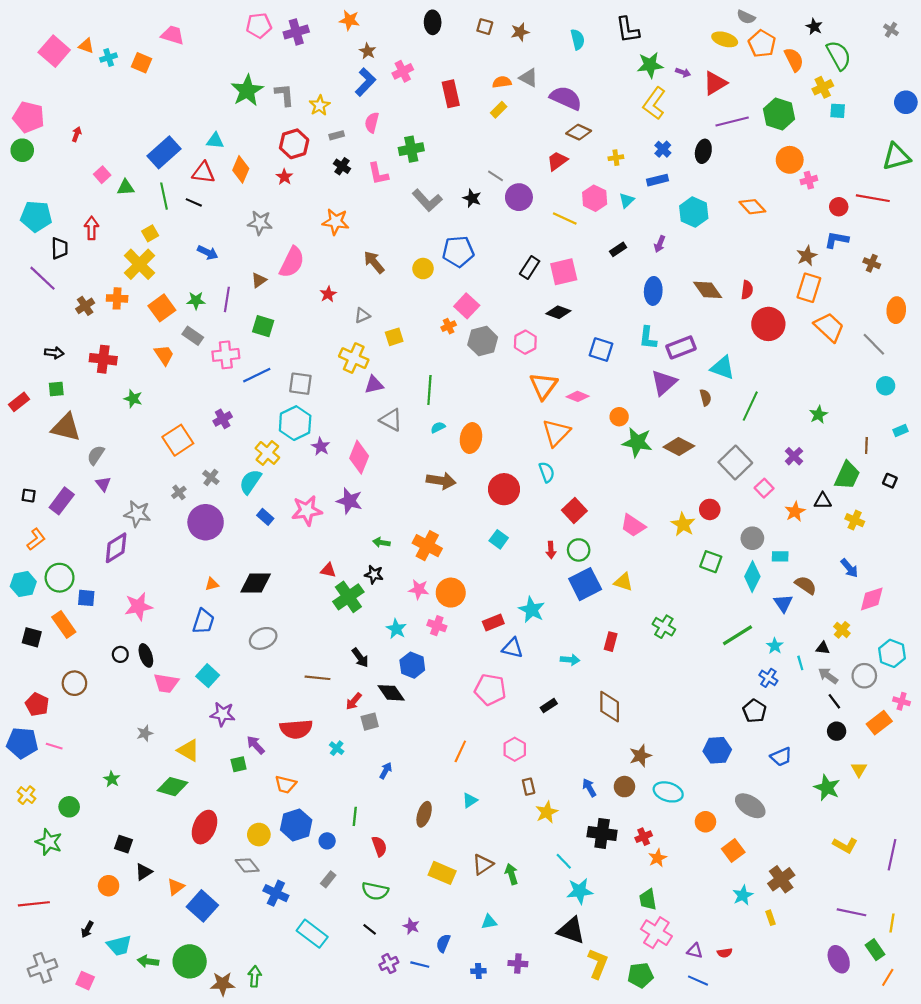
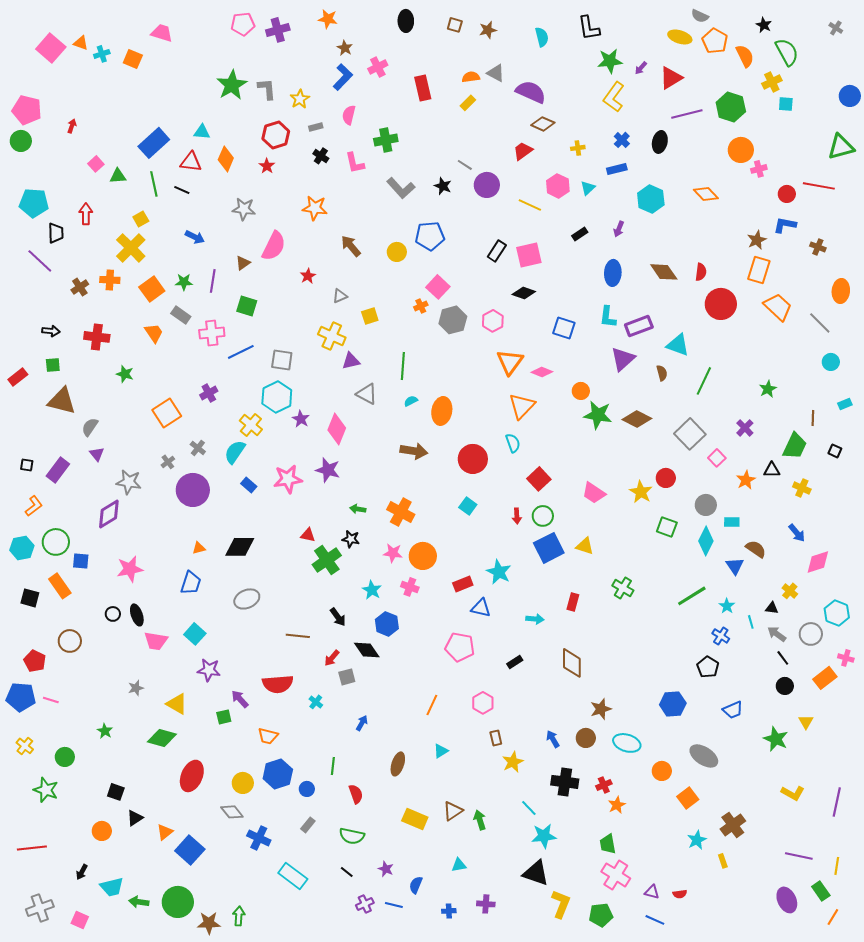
purple arrow: (683, 72) -> (641, 68), turned 112

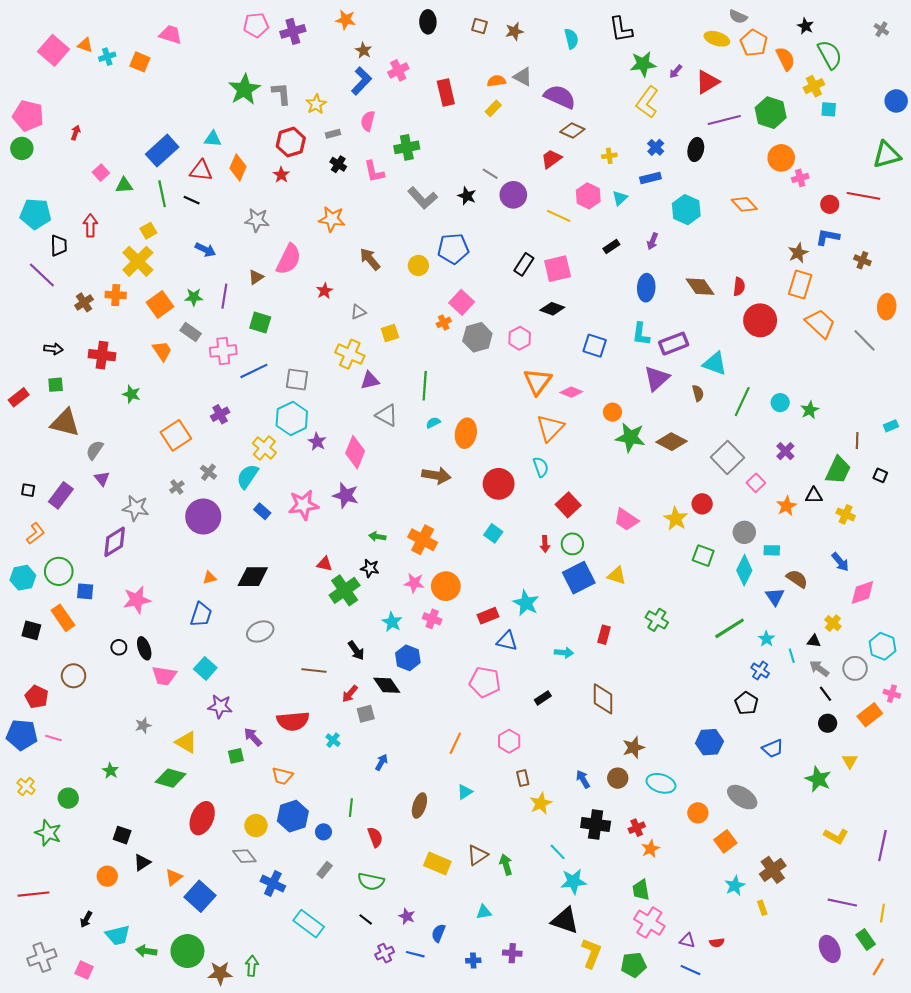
cyan circle: (831, 362) -> (780, 403), moved

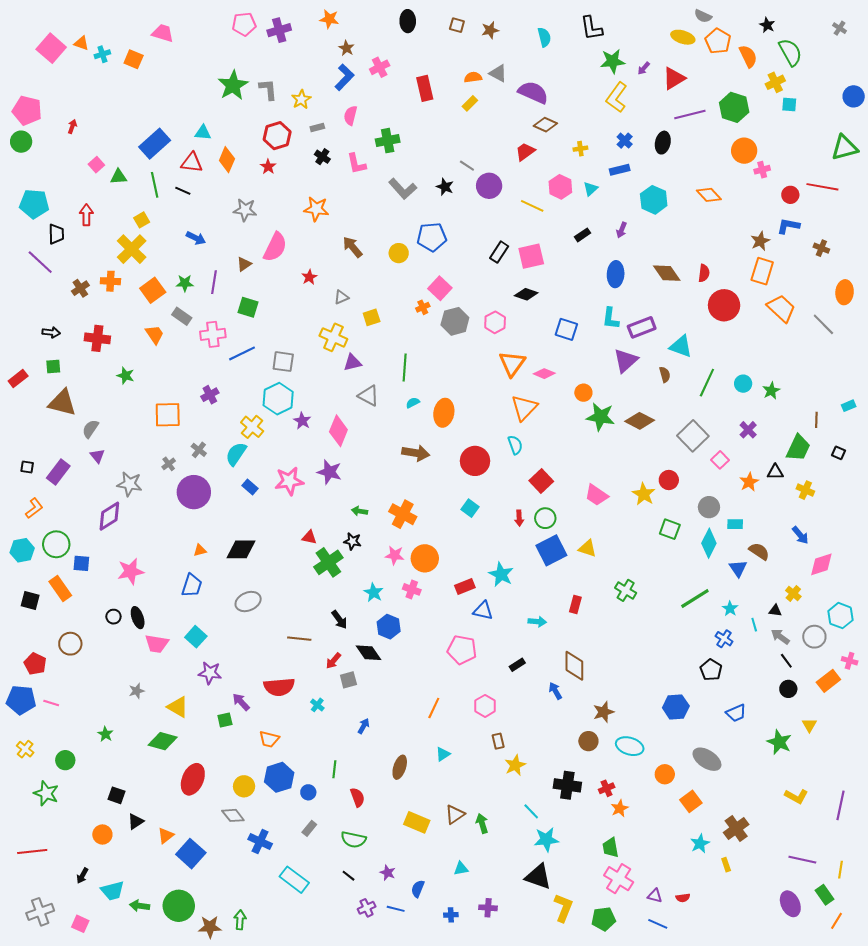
orange square: (176, 435) -> (168, 415), turned 32
blue arrow: (583, 779) -> (555, 691), moved

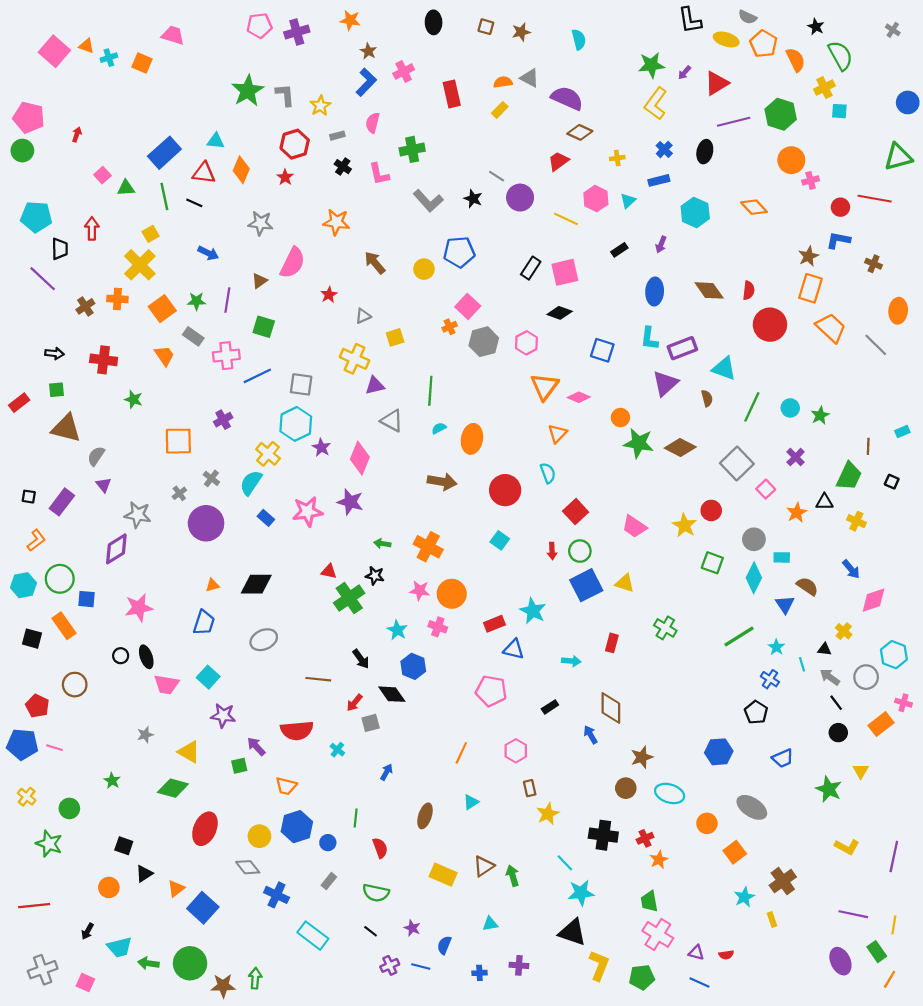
black L-shape: (591, 28) -> (690, 20), moved
orange triangle: (524, 408) -> (557, 434), size x0.7

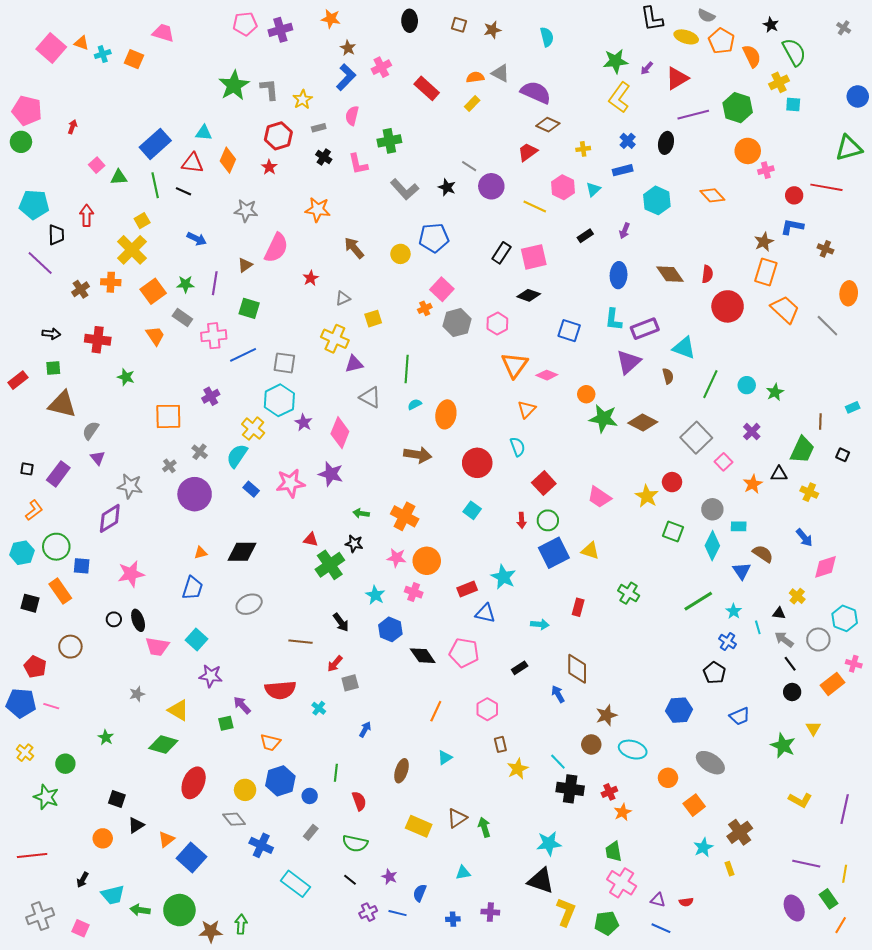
red rectangle: (452, 94) -> (427, 88), turned -35
black diamond: (392, 694) -> (423, 656), moved
cyan line: (565, 863) -> (558, 762), moved

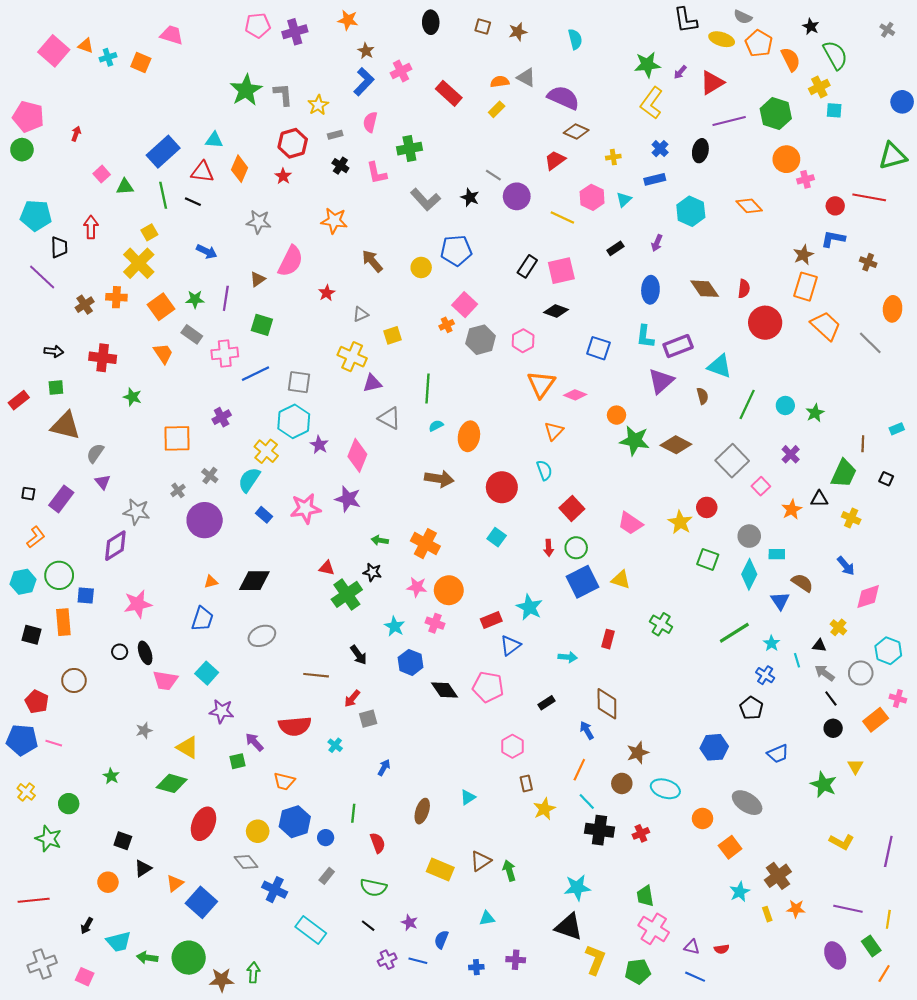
orange rectangle: (60, 591) -> (63, 622), turned 30
blue triangle: (485, 613) -> (510, 645), turned -50
orange line: (436, 711) -> (579, 770), moved
orange star: (623, 812) -> (796, 909), moved, turned 30

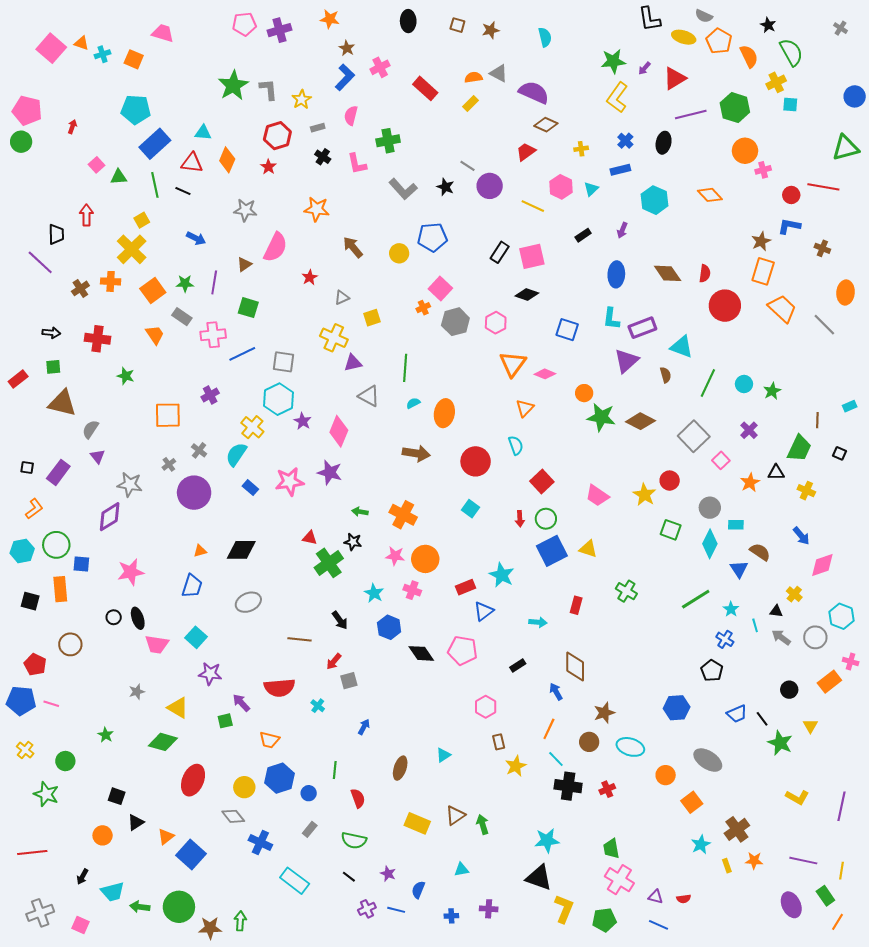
cyan pentagon: (36, 215) -> (136, 110), moved
black line: (831, 699) -> (762, 719), moved

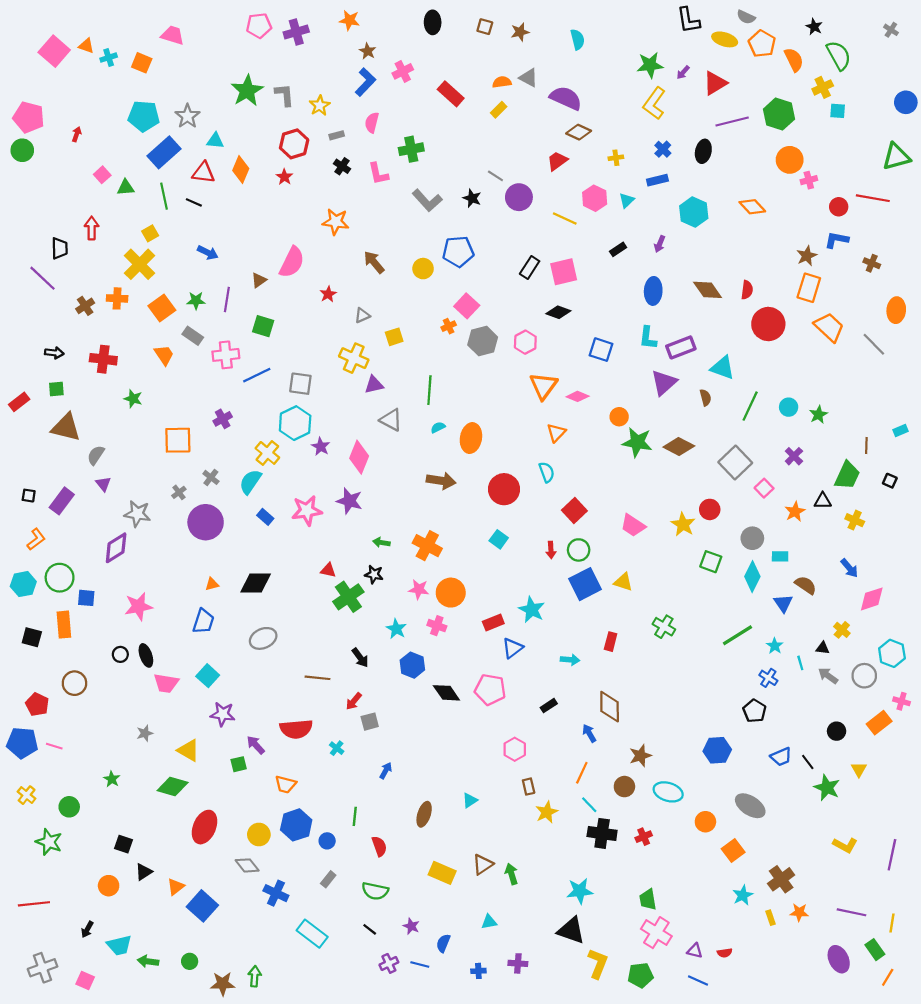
gray star: (245, 210) -> (187, 116), moved, turned 30
green circle: (179, 907) -> (190, 961), size x0.5

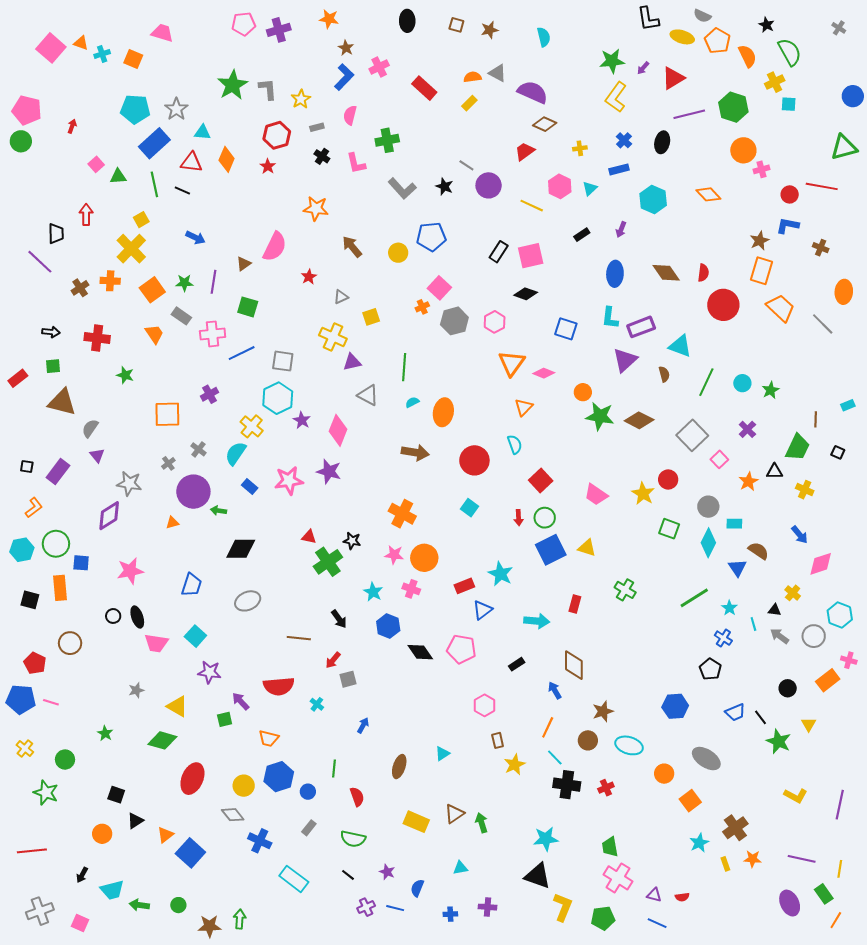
green arrow: (381, 542) -> (219, 511), moved
orange triangle: (212, 584) -> (172, 523), moved
cyan arrow: (570, 660) -> (537, 621), size x1.4

